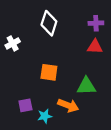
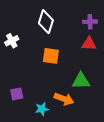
orange square: (49, 72) -> (51, 56), moved
purple square: (25, 105) -> (17, 94), moved

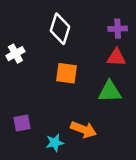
green triangle: (81, 81) -> (110, 92), moved

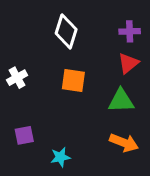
white cross: (15, 54) -> (17, 78), moved
red triangle: (116, 58) -> (128, 63), turned -42
orange arrow: (84, 130) -> (124, 143), moved

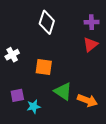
orange square: (73, 81) -> (44, 67), moved
green triangle: (121, 101) -> (63, 91), moved, turned 36
cyan star: (60, 157) -> (34, 107), moved

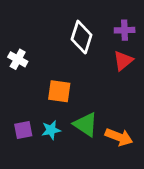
white diamond: (47, 22) -> (82, 37), moved
white cross: (12, 55) -> (18, 59), moved, turned -32
cyan star: (34, 107) -> (51, 130), moved

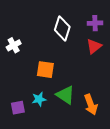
white cross: (18, 59) -> (14, 45), turned 32
purple square: (23, 130) -> (18, 108), moved
orange arrow: (119, 137) -> (91, 104), turned 48

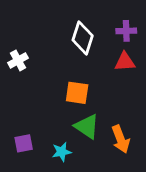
red triangle: (94, 46) -> (125, 62), turned 35
orange square: (45, 70) -> (77, 93), moved
cyan star: (39, 99) -> (62, 152), moved

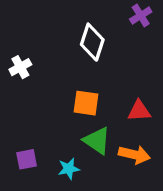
purple cross: (126, 31) -> (141, 15), moved, turned -30
red triangle: (125, 62) -> (139, 111), moved
orange arrow: (121, 139) -> (134, 155), turned -56

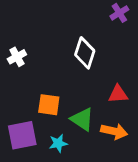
white diamond: (92, 42) -> (85, 53), moved
orange square: (86, 103) -> (49, 105), moved
purple square: (27, 159) -> (22, 135), size x1.6

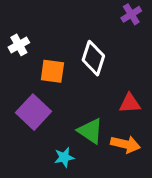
white cross: (17, 57) -> (19, 45), moved
orange square: (49, 105) -> (52, 71), moved
purple square: (22, 135) -> (33, 112), moved, turned -36

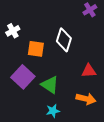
green triangle: (90, 131) -> (50, 85), moved
cyan star: (64, 157) -> (53, 111), moved

